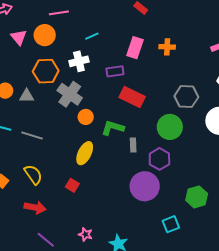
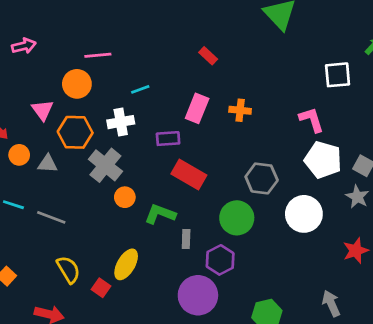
pink triangle: (19, 37) -> (42, 110), moved
yellow ellipse: (85, 153) -> (126, 264), moved
yellow semicircle: (33, 175) -> (68, 270), moved

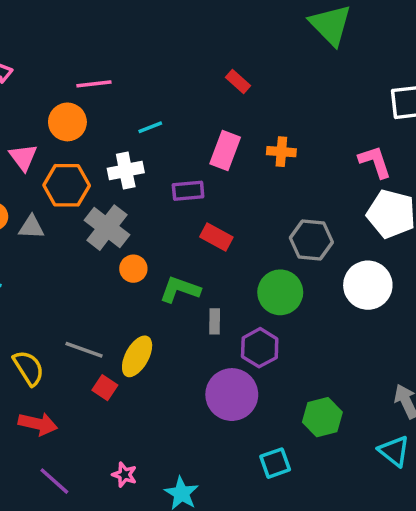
red rectangle: (189, 174) -> (216, 237), size x0.7
gray line: (51, 217) -> (84, 350), moved
yellow semicircle: (68, 270) -> (29, 368), moved

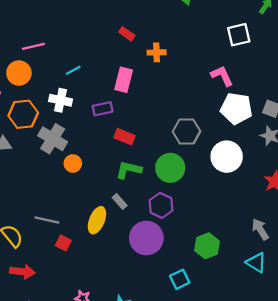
orange cross: (281, 152) -> (157, 52), moved
white cross: (126, 170) -> (60, 100), turned 30
green L-shape: (180, 290) -> (129, 170), moved
gray rectangle: (215, 321) -> (120, 201), moved, turned -35
yellow ellipse: (137, 356) -> (97, 220), moved

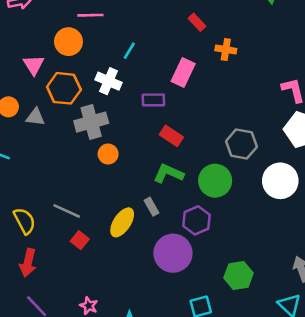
cyan line: (73, 70) -> (129, 51), turned -42
gray cross: (53, 139) -> (91, 122), turned 32
red arrow: (22, 272) -> (28, 263), turned 85

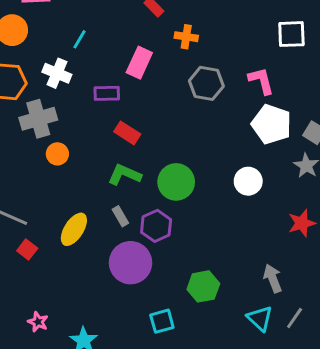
gray hexagon: (241, 144) -> (206, 83), moved
white circle: (280, 181) -> (248, 181), size x0.7
gray rectangle: (151, 207) -> (120, 216), moved

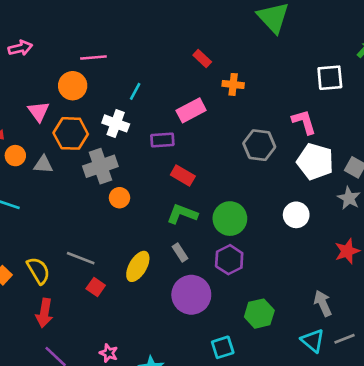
pink rectangle: (139, 63) -> (191, 110), turned 40
gray hexagon: (206, 83) -> (259, 145), moved
purple hexagon: (156, 226) -> (229, 260), moved
gray line: (295, 318) -> (345, 339), turned 36

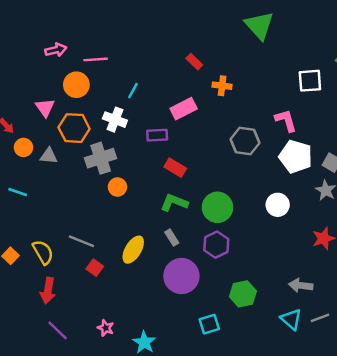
pink arrow: (20, 48) -> (56, 50), moved
gray arrow: (323, 303) -> (301, 285), turned -60

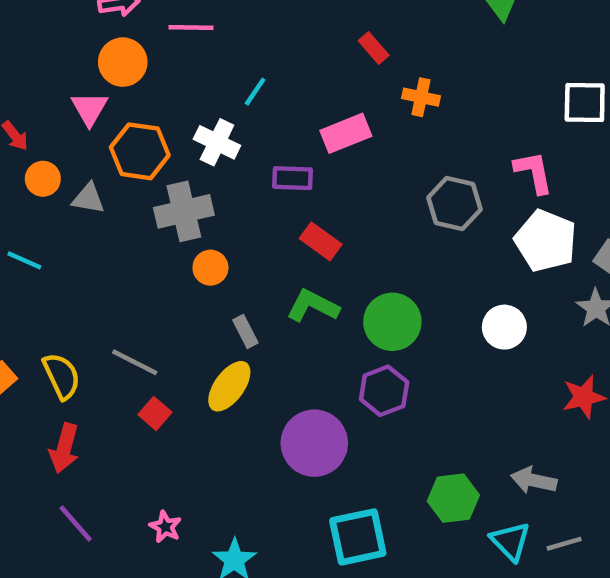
orange circle: (76, 85) -> (123, 62), moved
gray rectangle: (172, 237) -> (245, 331), moved
green hexagon: (243, 294) -> (453, 498), moved
cyan square: (209, 324) -> (358, 537), size x1.5

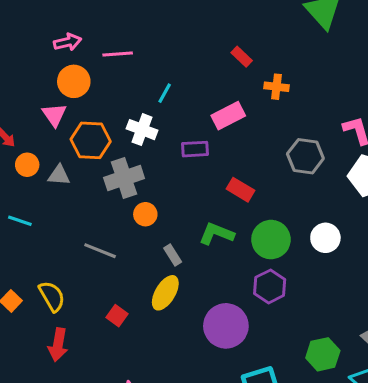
red rectangle: (321, 241) -> (241, 190), moved
white circle: (504, 327) -> (325, 238), moved
gray line: (135, 362) -> (100, 251), moved

